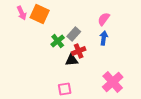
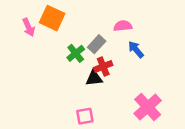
pink arrow: (22, 13) -> (29, 27), moved
pink semicircle: (104, 19) -> (123, 26), moved, turned 48
blue arrow: (104, 38) -> (136, 49), turned -48

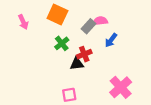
orange square: (52, 18) -> (57, 15), moved
gray rectangle: (97, 44) -> (89, 26), moved
blue arrow: (136, 49) -> (111, 40), turned -104

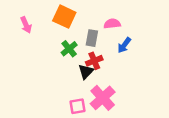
gray rectangle: (89, 26) -> (92, 38), moved, turned -32
black triangle: (77, 64) -> (86, 72), turned -40
pink cross: (121, 87) -> (103, 98), moved

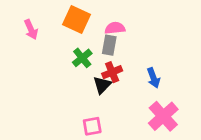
pink semicircle: (112, 24) -> (115, 28), moved
blue arrow: (124, 45) -> (153, 78), moved, turned -56
pink cross: (103, 98) -> (163, 116), moved

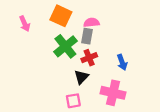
green cross: (82, 58) -> (65, 46), size x1.5
black triangle: (102, 85) -> (81, 77), moved
pink cross: (163, 116) -> (113, 93), moved, turned -35

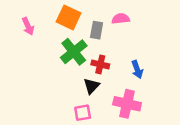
pink semicircle: (92, 23) -> (121, 19), moved
gray rectangle: (87, 36) -> (97, 30), moved
red cross: (89, 58) -> (100, 64), turned 35

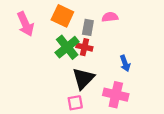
pink arrow: (28, 26) -> (25, 24), size x1.5
red cross: (100, 64) -> (84, 47), moved
black triangle: (91, 86) -> (83, 78), size x1.5

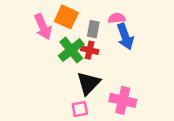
pink arrow: (25, 24) -> (43, 27), moved
blue arrow: (125, 63) -> (125, 37), moved, size x1.5

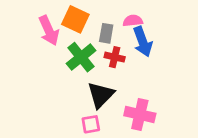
red cross: (90, 50) -> (115, 57), moved

